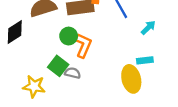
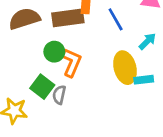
gray semicircle: (73, 73) -> (59, 95), turned -91
yellow ellipse: (131, 79) -> (125, 68), moved

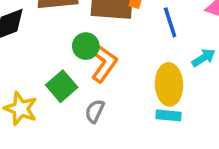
cyan rectangle: (144, 80) -> (169, 115), moved
gray semicircle: (59, 95) -> (95, 111), moved

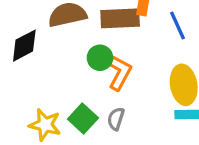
green square: (62, 86) -> (83, 119), moved

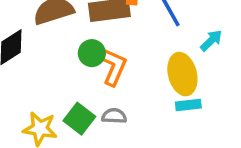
gray semicircle: (116, 119) -> (114, 116), turned 80

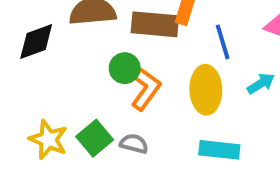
yellow ellipse: (182, 74) -> (206, 90), moved
cyan rectangle: (188, 105) -> (219, 150), size x1.4

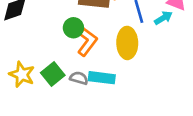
cyan arrow: (261, 84) -> (163, 18), moved
cyan rectangle: (219, 150) -> (102, 78), moved

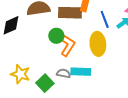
green square: (53, 74) -> (45, 83), moved

